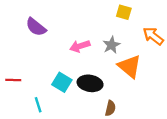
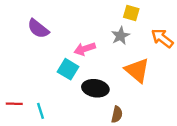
gray star: (111, 45) -> (120, 36), moved
red line: (13, 80) -> (14, 104), moved
cyan square: (62, 82) -> (68, 69), moved

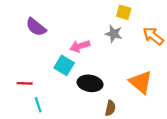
gray star: (120, 36) -> (114, 34), turned -30
orange triangle: (137, 70) -> (141, 82), moved
red line: (14, 104) -> (25, 83), moved

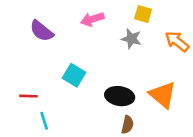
pink arrow: (80, 46) -> (92, 19), moved
black ellipse: (90, 83) -> (120, 96), moved

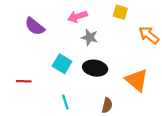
gray star: (131, 39) -> (90, 37), moved
black ellipse: (120, 96) -> (95, 68), moved
cyan line: (44, 121) -> (65, 102), moved

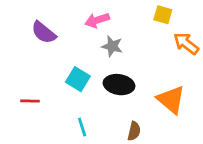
yellow square: (120, 12) -> (163, 15), moved

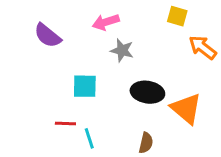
cyan square: (78, 79) -> (85, 86), turned -30
black ellipse: (119, 85) -> (147, 92), moved
red line: (30, 101) -> (65, 123), moved

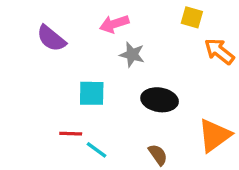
orange triangle: (186, 109) -> (214, 135), moved, turned 44
cyan line: (89, 138) -> (97, 150), turned -36
brown semicircle: (146, 143) -> (158, 155), turned -48

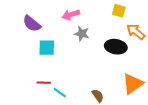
cyan square: (92, 93) -> (47, 48), moved
black ellipse: (160, 100) -> (116, 47), moved

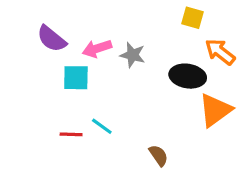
pink arrow: (71, 15) -> (97, 49), moved
orange triangle: (133, 84) -> (215, 110), moved
cyan line: (60, 93) -> (102, 126), moved

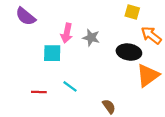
purple semicircle: (52, 39) -> (26, 16), moved
pink arrow: (97, 49) -> (67, 33), turned -60
red line: (71, 134) -> (39, 92), moved

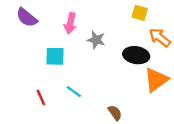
pink arrow: (67, 33) -> (70, 23), moved
red line: (39, 92) -> (41, 97), turned 64

